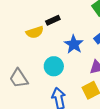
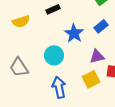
yellow semicircle: (35, 32) -> (21, 21), moved

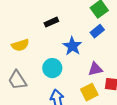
yellow semicircle: (21, 21) -> (20, 45), moved
blue rectangle: (101, 26) -> (97, 31), moved

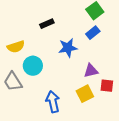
blue star: (72, 46) -> (68, 48), turned 30
cyan circle: (52, 68) -> (33, 66), moved

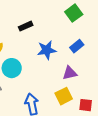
blue rectangle: (93, 33) -> (77, 46), moved
red square: (107, 86) -> (86, 105), moved

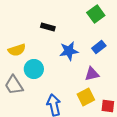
black rectangle: (26, 26) -> (48, 27), turned 40

